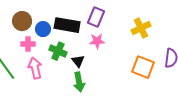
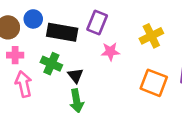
blue circle: (43, 29) -> (33, 19), moved
pink star: (97, 41) -> (110, 52), moved

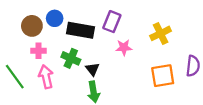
orange square: (154, 83) -> (163, 76), turned -30

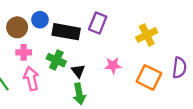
pink star: (124, 48) -> (113, 65), moved
orange square: (163, 76) -> (149, 77), turned 35

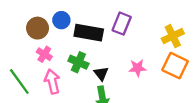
pink cross: (24, 52) -> (44, 54), turned 32
orange square: (149, 77) -> (175, 66), moved

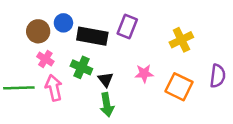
orange square: (175, 66) -> (179, 87), moved
green line: (19, 82) -> (19, 88), turned -56

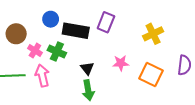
brown circle: (38, 31) -> (16, 34), moved
green cross: (81, 67) -> (57, 52), moved

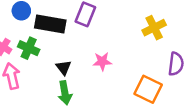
yellow cross: (153, 34) -> (154, 28), moved
orange square: (151, 75) -> (148, 89), moved

